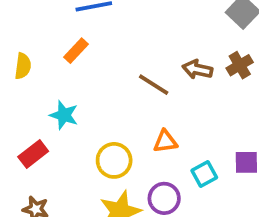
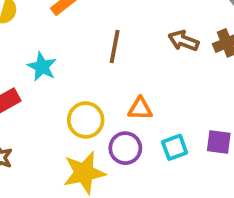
brown line: (154, 85) -> (115, 46), moved, turned 60
purple circle: (164, 198) -> (125, 148), moved

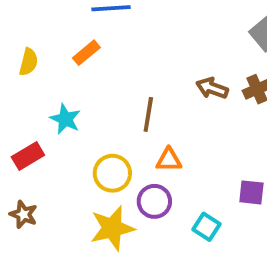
brown line: (115, 46) -> (148, 114), moved
cyan square: (175, 147) -> (207, 227), moved, turned -35

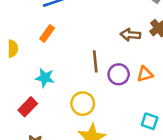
orange triangle: (169, 160) -> (145, 74), moved
purple circle: (154, 201) -> (119, 74), moved

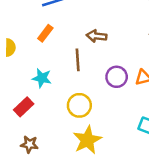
brown arrow: (130, 35) -> (96, 36), moved
brown line: (95, 61) -> (78, 60), moved

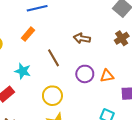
brown arrow: (96, 36) -> (82, 38), moved
brown line: (78, 60) -> (53, 58), turned -30

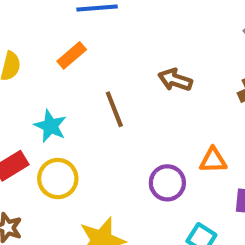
purple circle: (85, 74) -> (167, 183), moved
yellow circle: (52, 96) -> (58, 179), moved

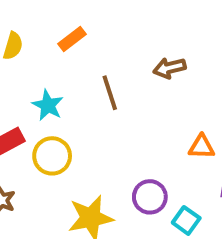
brown arrow: (175, 80) -> (170, 68), turned -36
purple circle: (167, 183) -> (150, 197), moved

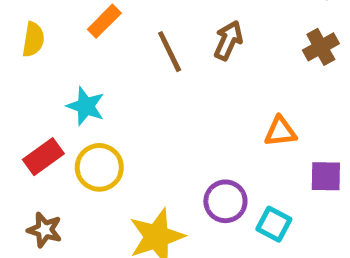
brown arrow: (170, 68) -> (228, 40), turned 136
brown line: (110, 93) -> (170, 52), moved

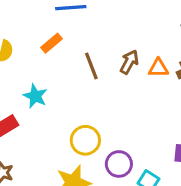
orange triangle: (280, 132) -> (158, 68), moved
yellow circle: (99, 167) -> (85, 140), moved

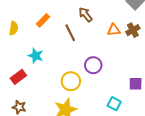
brown arrow: (129, 62) -> (85, 15), moved, turned -63
purple circle: (119, 164) -> (93, 65), moved

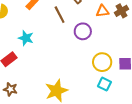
purple circle: (93, 65) -> (83, 31), moved
yellow circle: (71, 81) -> (102, 62), moved

